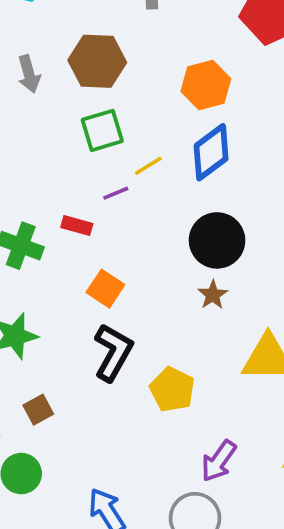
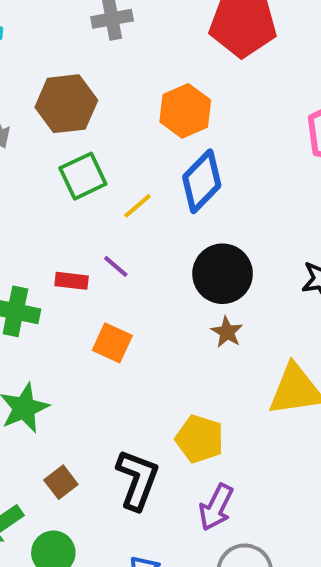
purple line: (116, 193) -> (116, 266), moved, turned 72
black L-shape: (113, 352) -> (137, 480), moved
purple arrow: (219, 461) -> (216, 507), moved

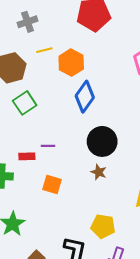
yellow line: (137, 206) -> (44, 50), moved, turned 35
purple line: (116, 266) -> (48, 146), turned -32
brown star: (227, 332) -> (99, 172), moved

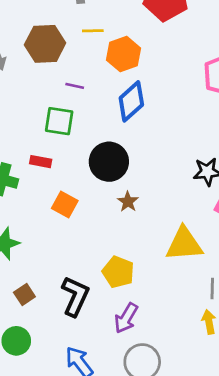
green square: (25, 103) -> (59, 121), moved, turned 30
black circle: (102, 141) -> (109, 162), moved
purple line: (48, 146) -> (75, 86), moved

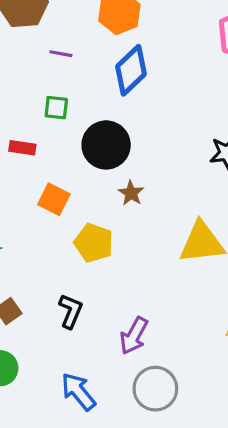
green square: (59, 121) -> (56, 108), moved, size x0.7
yellow pentagon: (118, 272) -> (94, 243), moved
black L-shape: (75, 296) -> (71, 311), size x0.7

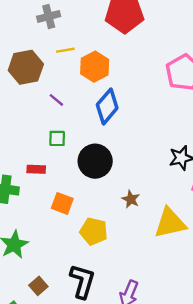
purple line: (61, 54) -> (56, 100), turned 35
brown star: (131, 193) -> (131, 199), moved
black L-shape: (71, 311) -> (82, 281), size x1.4

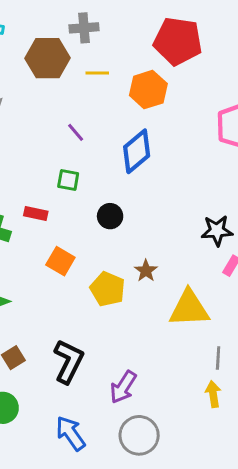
brown hexagon: (26, 67) -> (47, 58), moved
orange hexagon: (95, 67) -> (148, 90), moved
black circle: (95, 161) -> (110, 216), size x0.6
yellow pentagon: (94, 231) -> (108, 289), moved

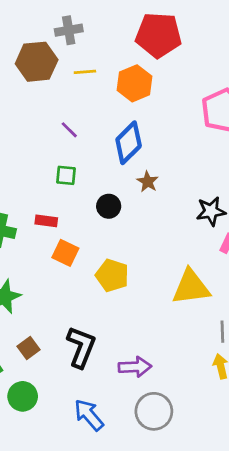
red rectangle: (36, 213) -> (46, 221), moved
brown star: (146, 271) -> (148, 182), moved
purple arrow: (123, 387) -> (135, 367), turned -120

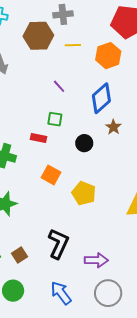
red rectangle: (46, 221) -> (38, 138), moved
brown square: (29, 348) -> (19, 255), moved
green circle: (23, 396) -> (13, 291), moved

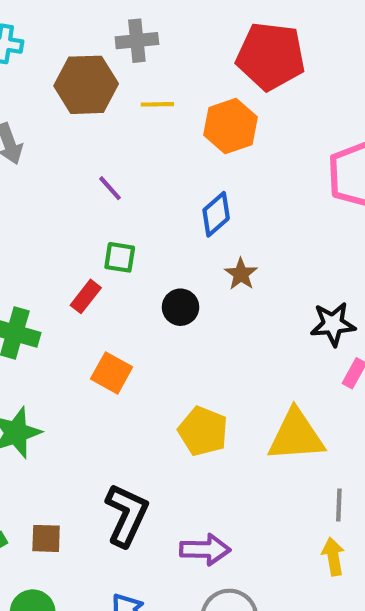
purple line: (59, 86) -> (110, 188), moved
blue diamond: (101, 98) -> (216, 214), size x0.7
red rectangle: (38, 138) -> (86, 296), turned -63
yellow pentagon: (84, 193) -> (203, 431), moved
brown square: (19, 255) -> (46, 538), turned 35

